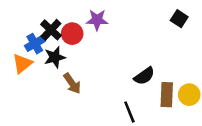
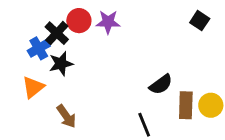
red circle: (72, 34) -> (79, 21), moved
orange triangle: (22, 63) -> (33, 87), moved
brown arrow: (72, 83) -> (66, 116), moved

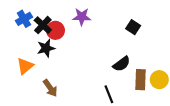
red circle: (79, 21) -> (55, 30), moved
black square: (200, 21) -> (133, 27), moved
blue cross: (39, 48) -> (24, 19), moved

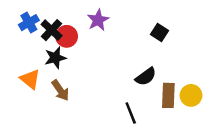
purple star: (82, 17) -> (98, 20), turned -30
orange triangle: (25, 66) -> (30, 79), turned -42
brown arrow: (50, 88) -> (60, 90), moved

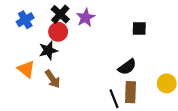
black cross: (52, 30) -> (60, 14), moved
black square: (160, 33) -> (139, 29), turned -32
brown rectangle: (168, 95) -> (130, 92), moved

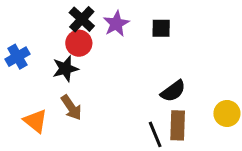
blue cross: (25, 20) -> (17, 57), moved
black square: (139, 29) -> (161, 28), moved
orange triangle: (26, 69) -> (35, 121), moved

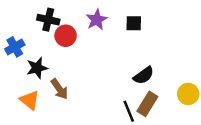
black cross: (82, 19) -> (48, 20), moved, turned -30
black star: (65, 69) -> (37, 68), moved
brown rectangle: (178, 125) -> (147, 104), turned 30

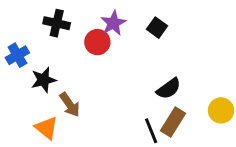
black square: (134, 23) -> (157, 28), turned 35
red circle: (66, 36) -> (97, 42), moved
orange triangle: (30, 100) -> (46, 128), moved

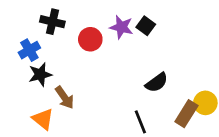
purple star: (113, 23) -> (121, 27), moved, turned -30
blue cross: (17, 55) -> (29, 50), moved
brown rectangle: (173, 122) -> (186, 114), moved

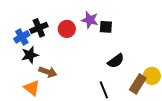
black cross: (52, 22) -> (39, 28), moved, turned -36
black square: (146, 26) -> (106, 27), moved, turned -32
brown arrow: (65, 97) -> (48, 72), turned -36

